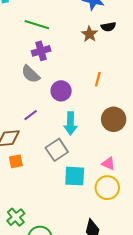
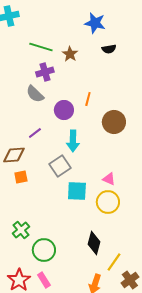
brown star: (89, 34) -> (70, 54), moved
orange line: (98, 79) -> (88, 99), moved
brown circle: (114, 119) -> (114, 122), moved

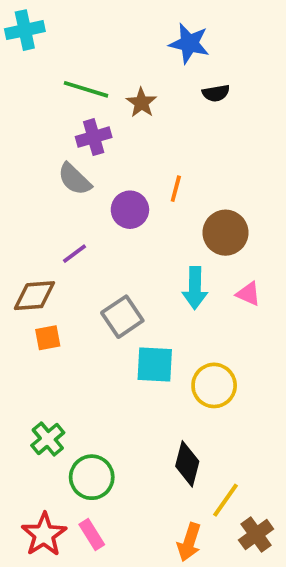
cyan arrow: (73, 141) -> (195, 288), moved
pink triangle: (109, 179) -> (248, 294), moved

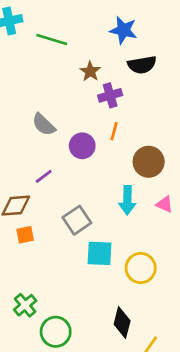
green line: (86, 89) -> (52, 40), moved
black semicircle: (216, 93) -> (142, 65), size x1.5
purple cross: (94, 137) -> (110, 95), moved

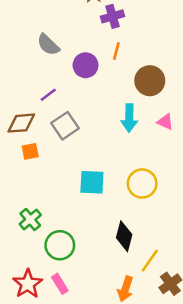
gray square: (77, 220) -> (65, 126), moved
cyan square: (99, 253) -> (92, 182), moved

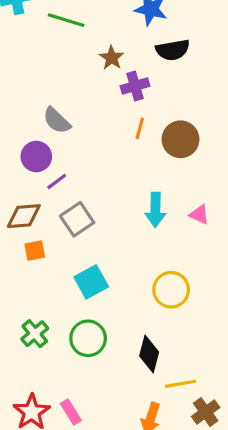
purple circle: (86, 65) -> (36, 157), moved
brown circle: (150, 81) -> (181, 139), moved
cyan square: (92, 182) -> (91, 282), moved, turned -32
green circle: (60, 245) -> (88, 338), moved
yellow line: (150, 261) -> (181, 384), turned 45

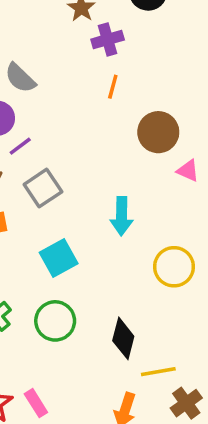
brown circle: (181, 139) -> (158, 132), moved
cyan arrow: (155, 210) -> (122, 216), moved
pink triangle: (199, 215) -> (188, 171), moved
yellow circle: (171, 290) -> (174, 267), moved

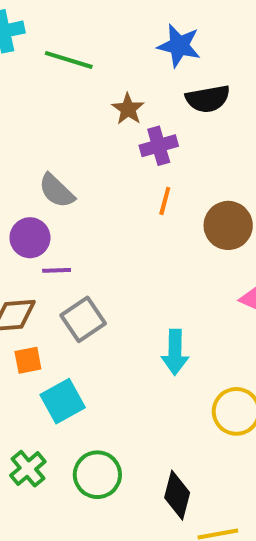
brown circle: (158, 132) -> (228, 225), moved
purple line: (20, 146) -> (57, 270), turned 35
cyan square: (59, 258) -> (63, 401), moved

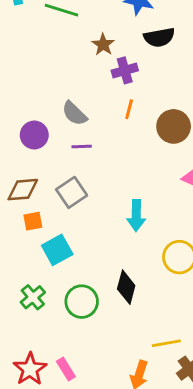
gray semicircle: (57, 191) -> (74, 113), moved
purple line: (57, 270) -> (82, 147), moved
black diamond: (177, 495) -> (126, 287), moved

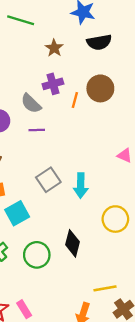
purple cross: (125, 70) -> (53, 84), moved
brown circle: (174, 126) -> (100, 88), moved
gray square: (72, 192) -> (48, 180), moved

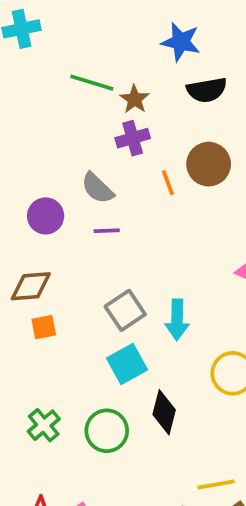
green line: (21, 20) -> (92, 83), moved
purple cross: (53, 84) -> (133, 138), moved
orange line: (75, 100) -> (168, 183), turned -35
cyan square: (17, 213) -> (127, 364), moved

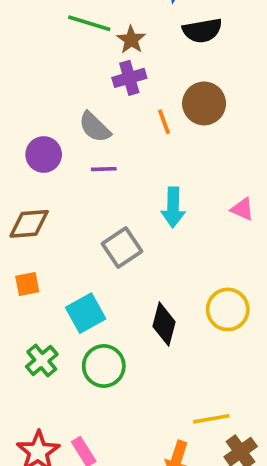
cyan arrow: (177, 320) -> (173, 207), moved
orange square: (44, 327) -> (27, 284), moved
cyan square: (127, 364) -> (86, 313), moved
black diamond: (164, 412) -> (164, 324), moved

